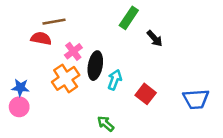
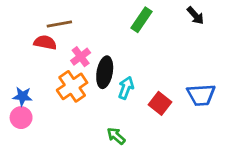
black arrow: (155, 38) -> (195, 16), moved
blue trapezoid: (196, 99) -> (201, 95), moved

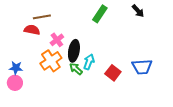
green arrow: (116, 136) -> (76, 69), moved

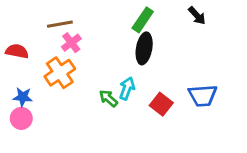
red semicircle: (32, 30) -> (17, 51), moved
pink cross: (57, 40) -> (71, 43), moved
black ellipse: (74, 51) -> (144, 48), moved
orange cross: (51, 61) -> (60, 73), moved

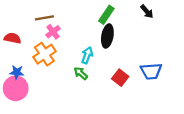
cyan arrow: (127, 88) -> (87, 55), moved
pink circle: (21, 118) -> (16, 88), size x1.5

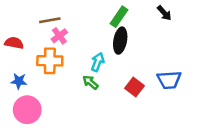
orange cross: (44, 54) -> (50, 61), turned 35
pink circle: (16, 88) -> (27, 110), moved

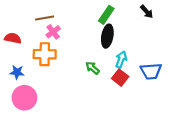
cyan arrow: (98, 62) -> (121, 59), moved
green arrow: (90, 82) -> (92, 68), moved

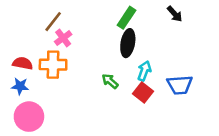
brown line: (45, 18) -> (53, 22), turned -42
red semicircle: (13, 38) -> (23, 63), moved

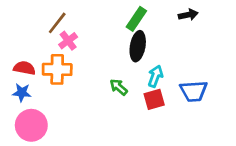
black arrow: (175, 14) -> (188, 15), turned -60
red square: (143, 92) -> (154, 99), turned 36

